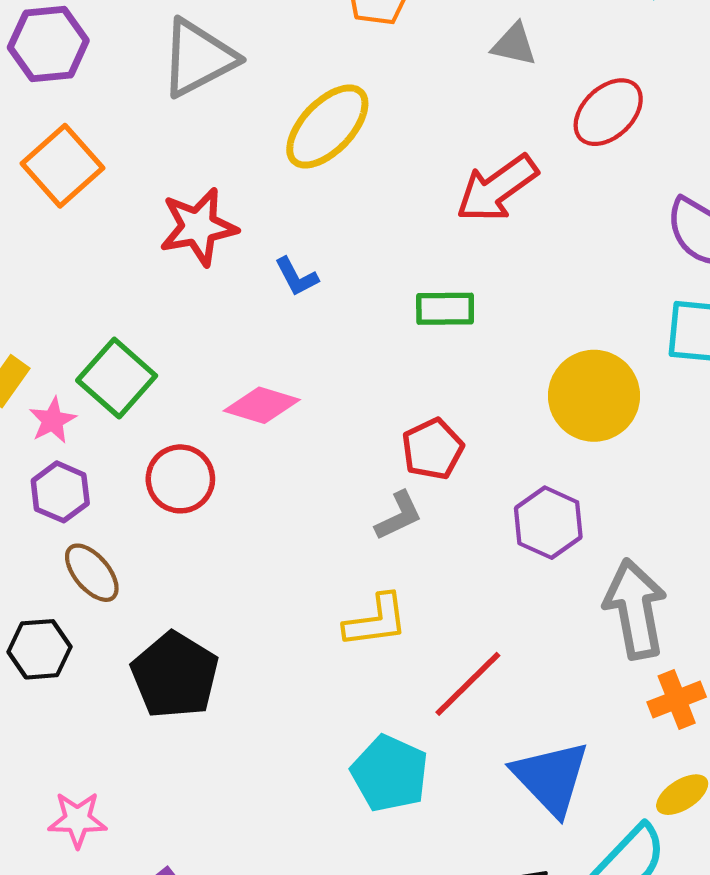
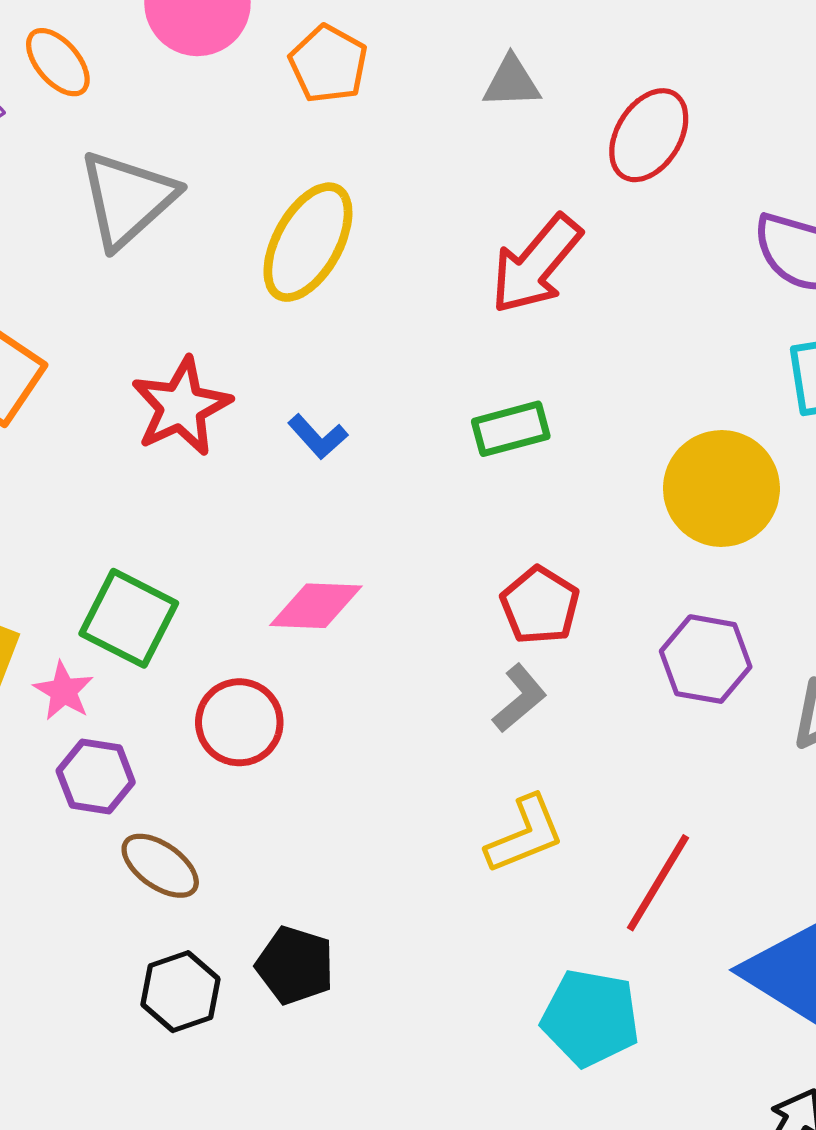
black hexagon: (39, 649) -> (180, 992), moved
black pentagon: (175, 675) -> (295, 965), size x0.7

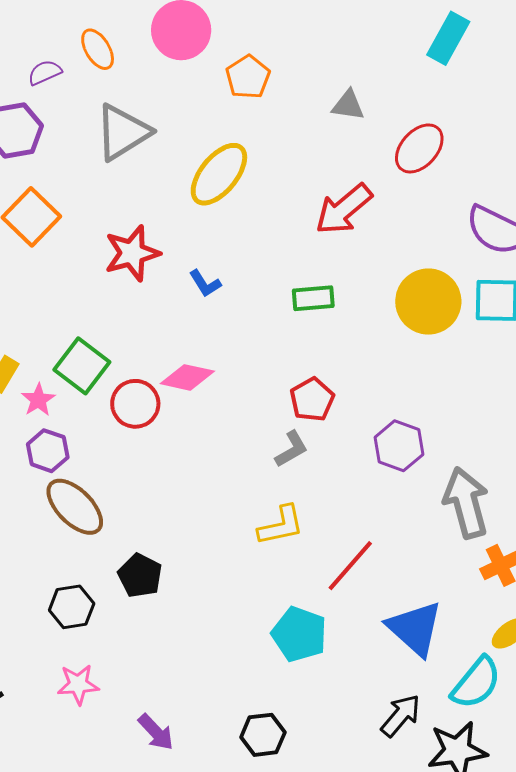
yellow circle: (721, 488) -> (428, 302), moved
red circle: (239, 722) -> (135, 404), moved
brown ellipse: (160, 866) -> (75, 507), size x1.4
black hexagon: (180, 992) -> (72, 607), moved

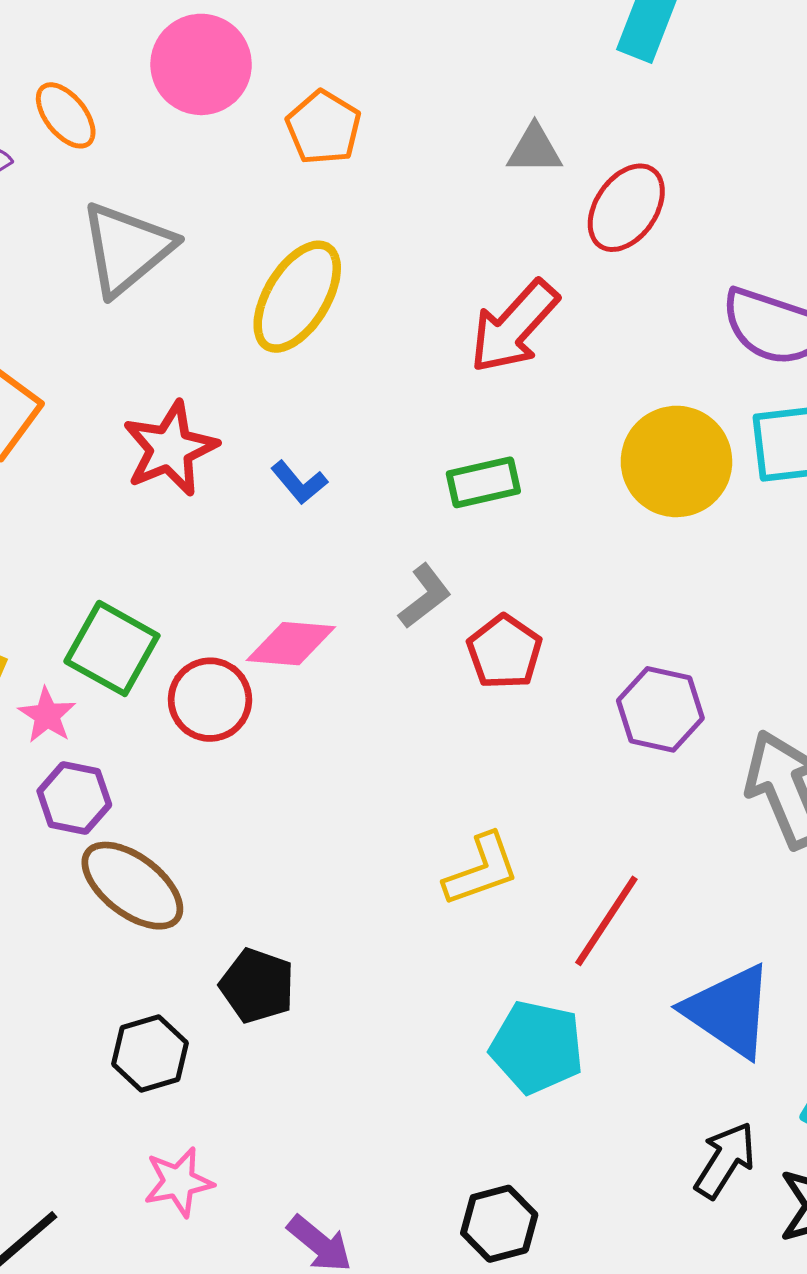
gray triangle: (348, 105) -> (535, 149), moved
gray L-shape: (291, 449) -> (425, 596), moved

